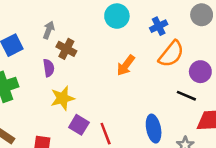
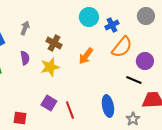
cyan circle: (117, 16) -> (89, 17), moved
brown cross: (66, 49) -> (54, 43), moved
yellow star: (63, 98) -> (50, 67), moved

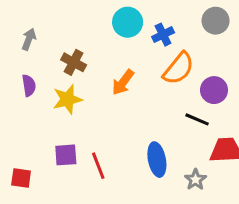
purple square: (49, 103) -> (66, 155), turned -35

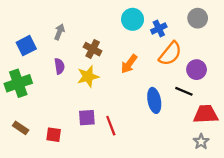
blue ellipse: (157, 160) -> (154, 100), moved
gray star: (195, 180) -> (201, 142), moved

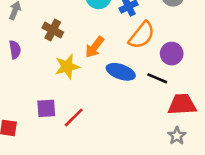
yellow star: (88, 76) -> (67, 67), moved
blue ellipse: (154, 100) -> (121, 72), moved, turned -60
red line: (111, 126) -> (74, 118), turned 66

